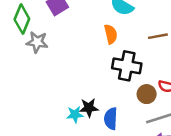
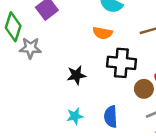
orange semicircle: (111, 34) -> (103, 33), turned 120
black star: (89, 108) -> (76, 75), moved

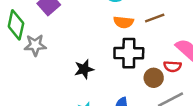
orange semicircle: (103, 33) -> (123, 22), moved

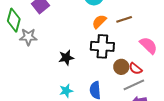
orange semicircle: (123, 22) -> (99, 22), turned 126
red semicircle: (172, 66) -> (135, 69), moved, turned 32

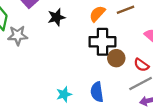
black star: (66, 58) -> (56, 17), moved
brown circle: (121, 67) -> (116, 58), moved

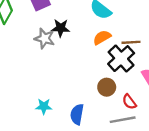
gray star: (18, 35) -> (44, 38), moved
black cross: (102, 42) -> (121, 59), moved, turned 30

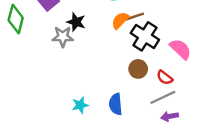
black star: (61, 28) -> (76, 22), turned 30
brown line: (131, 42) -> (134, 17), moved

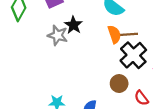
orange semicircle: (120, 20) -> (114, 34), turned 102

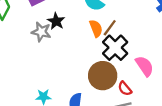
brown line: (129, 34) -> (110, 28), turned -48
brown circle: (119, 84) -> (103, 76), size x1.6

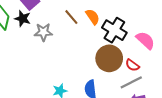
black star: (56, 21) -> (23, 19), moved
brown line: (110, 28) -> (71, 17), moved, turned -63

